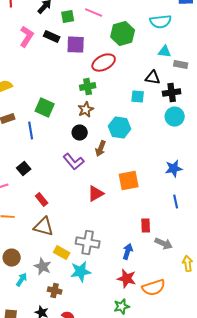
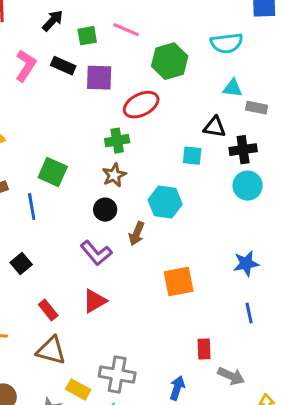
red triangle: (96, 194) -> (95, 301), moved

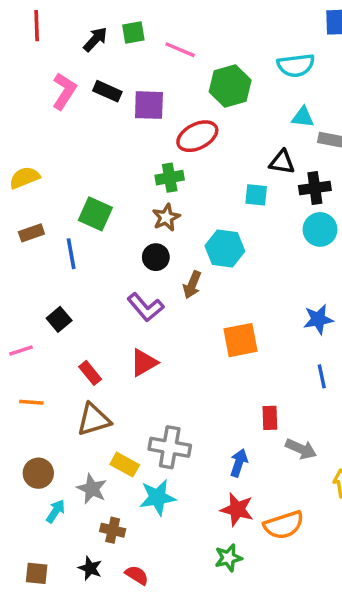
green square: (87, 36) -> (133, 32), moved
brown triangle: (51, 350) -> (94, 420), turned -32

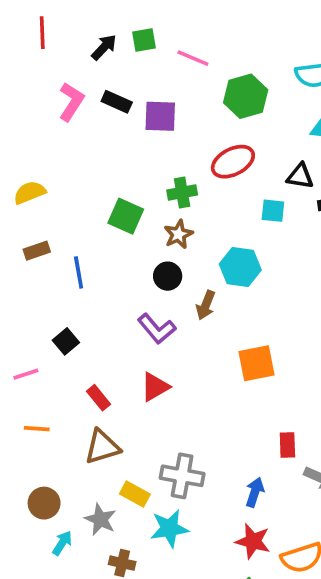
red ellipse: (197, 136) -> (233, 162), moved
green square: (95, 214) -> (126, 216), moved

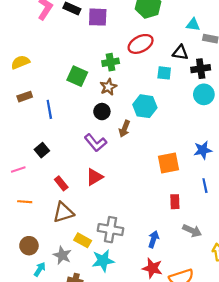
orange square: (257, 363) -> (168, 163), moved
red rectangle: (287, 445) -> (175, 202), moved

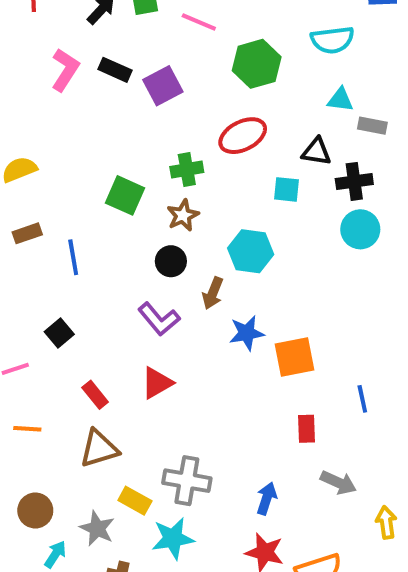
purple square: (98, 17) -> (163, 86), turned -30
blue star: (203, 150) -> (247, 333), moved

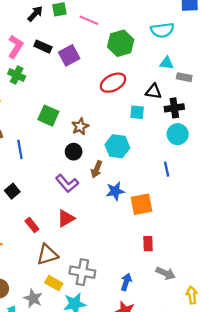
green cross: (187, 170) -> (17, 75), moved, turned 35
blue line: (362, 399) -> (167, 169), moved
brown triangle: (99, 449) -> (47, 255), moved

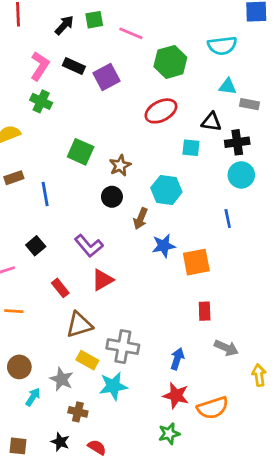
purple L-shape: (67, 183) -> (89, 246), moved

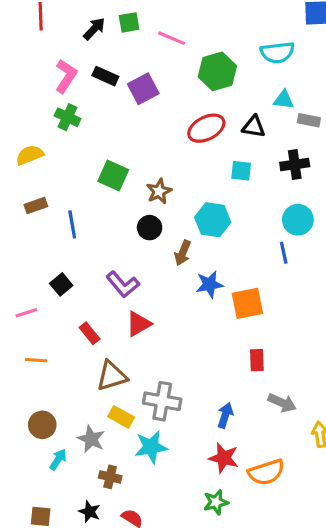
black triangle: (211, 122) -> (254, 127), moved
cyan circle: (241, 175) -> (298, 220), moved

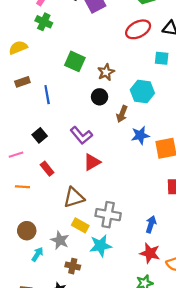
red rectangle: (90, 333) -> (47, 169), moved

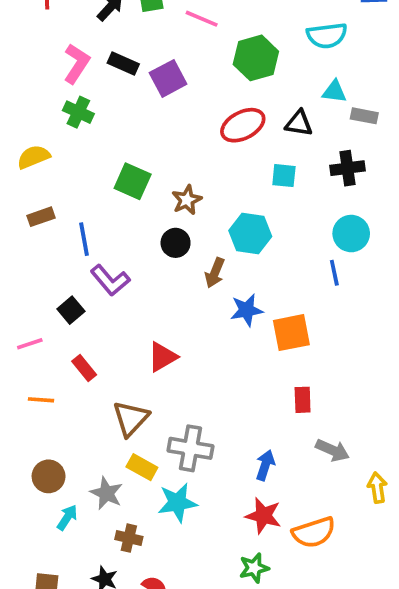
purple L-shape: (81, 135) -> (110, 280), moved
brown triangle: (74, 197) -> (131, 418), turned -30

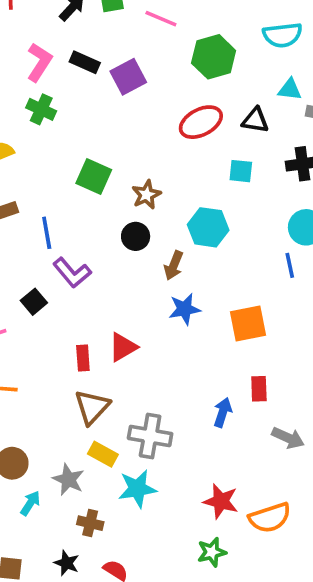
blue star: (247, 310) -> (185, 309), moved
red rectangle: (84, 368) -> (83, 358), moved, turned 35
blue arrow: (265, 465) -> (223, 412), moved

